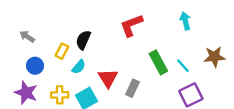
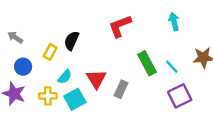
cyan semicircle: (79, 67) -> (65, 77), moved

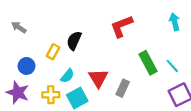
gray arrow: (15, 37) -> (19, 27), moved

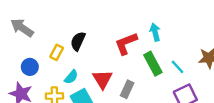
cyan arrow: (175, 22) -> (155, 32), moved
red L-shape: (122, 26) -> (126, 43), moved
gray arrow: (19, 27) -> (22, 28), size x1.5

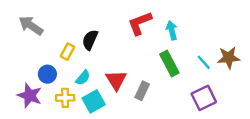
red L-shape: (126, 43) -> (140, 23), moved
blue circle: (30, 67) -> (47, 74), moved
cyan line: (177, 67) -> (204, 62), moved

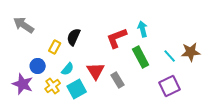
red L-shape: (140, 23) -> (117, 38), moved
gray rectangle: (142, 91) -> (118, 80), turned -56
yellow cross: (65, 98) -> (53, 86), turned -35

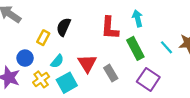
red L-shape: (117, 38) -> (110, 28), turned -65
purple square: (170, 86) -> (148, 79), moved, turned -30

